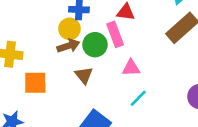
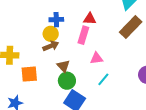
pink rectangle: (115, 34) -> (83, 35), turned 42
green circle: (95, 45) -> (67, 81), moved

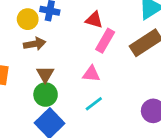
yellow circle: (51, 34) -> (28, 19), moved
pink rectangle: (83, 35) -> (105, 41), moved

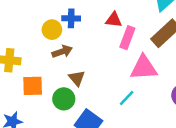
pink triangle: (91, 74) -> (144, 68), moved, size x1.6
green circle: (46, 95) -> (64, 99), moved

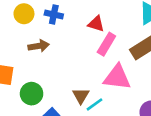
yellow circle: (52, 30) -> (24, 14), moved
brown triangle: (77, 78) -> (81, 96), moved

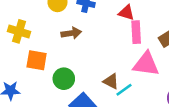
pink rectangle: (106, 44) -> (136, 32), turned -35
brown triangle: (81, 96) -> (111, 81), turned -35

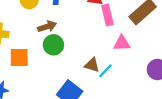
pink triangle: (146, 64) -> (122, 43), size x0.7
green circle: (64, 79) -> (53, 45), moved

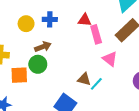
pink triangle: (122, 43) -> (110, 59), turned 42
green circle: (53, 45) -> (38, 64), moved

